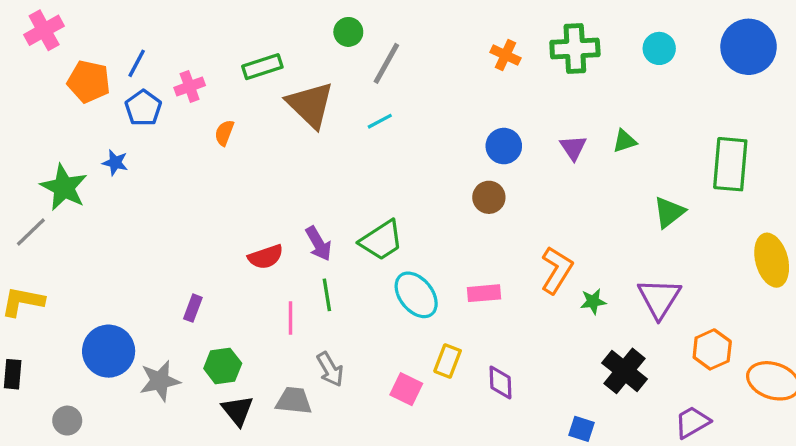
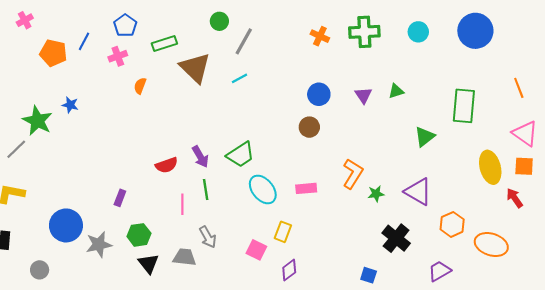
pink cross: (44, 30) -> (25, 20), size x0.7
blue pentagon: (143, 108) -> (125, 25), moved
purple triangle: (659, 298) -> (418, 192), turned -32
purple diamond: (500, 382) -> (289, 270), moved, turned 55

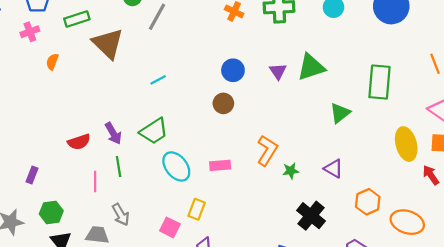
cyan line: (239, 78) -> (158, 80), moved
green triangle: (396, 91) -> (311, 67), size x1.8
purple triangle: (418, 192) -> (333, 169), size x0.7

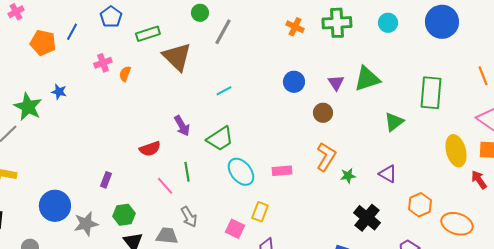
pink cross: (30, 32) -> (103, 63), moved
brown circle: (223, 103) -> (323, 113), moved
purple arrow: (113, 133) -> (182, 126), moved
pink line: (95, 181) -> (165, 186), turned -42

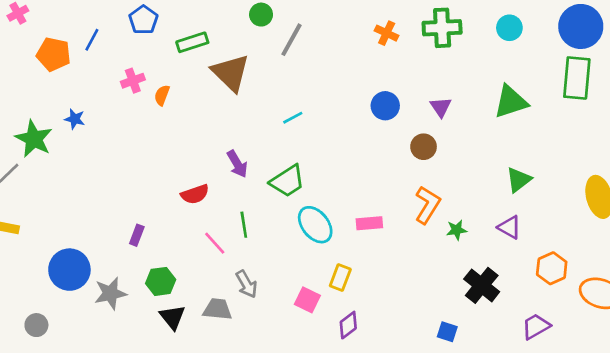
green triangle: (367, 79) -> (511, 102), moved
green rectangle: (431, 93) -> (577, 78), moved
green triangle: (394, 122) -> (519, 180), moved

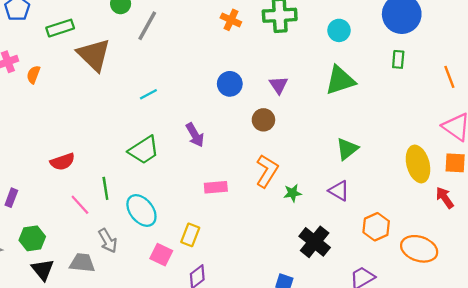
cyan circle: (509, 28) -> (339, 30), moved
green rectangle: (577, 78) -> (398, 59), size x0.5
purple arrow: (237, 164) -> (195, 135), moved
cyan ellipse: (315, 225) -> (141, 210), moved

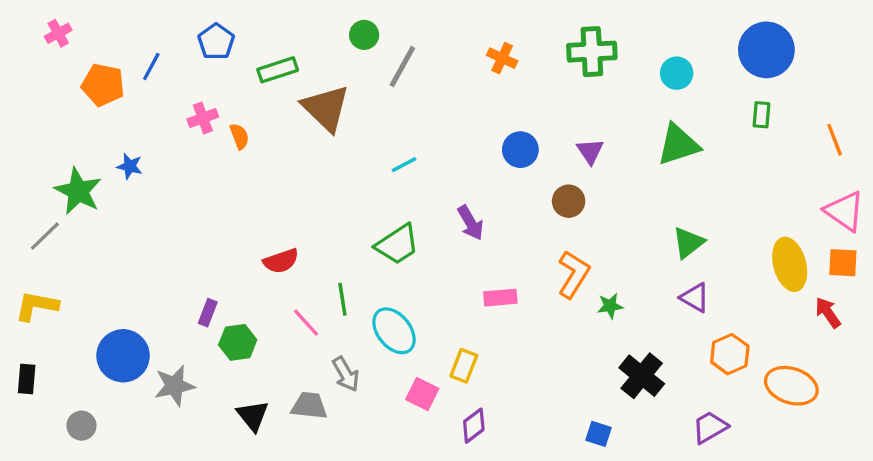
orange cross: (231, 20) -> (502, 58), moved
orange semicircle: (33, 75) -> (239, 136), turned 138
purple triangle: (339, 191) -> (695, 298), moved
green hexagon: (32, 238) -> (238, 342), moved

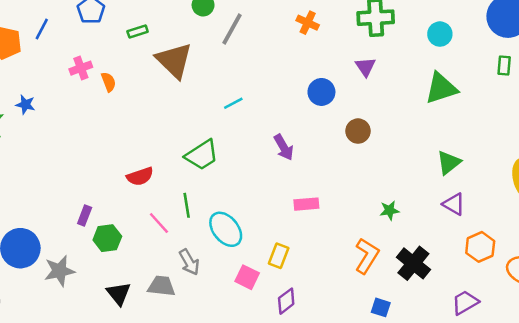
green rectangle: (278, 70) -> (138, 32), size x0.7
purple triangle: (590, 151) -> (366, 67), moved
green trapezoid: (397, 244) -> (202, 155), moved
orange L-shape: (574, 274) -> (367, 256), moved

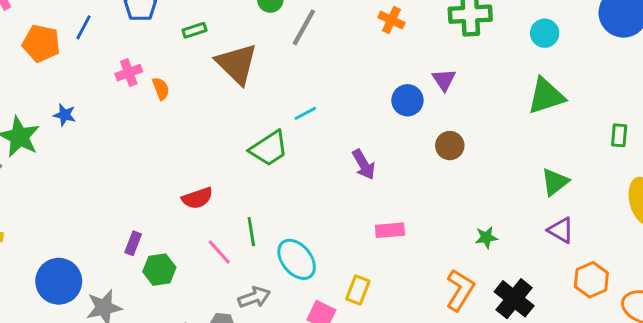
green rectangle: (504, 66) -> (619, 135), moved
purple triangle: (366, 67) -> (444, 80), moved
green trapezoid: (202, 155) -> (269, 148), moved
gray arrow: (189, 262) -> (254, 297), turned -80

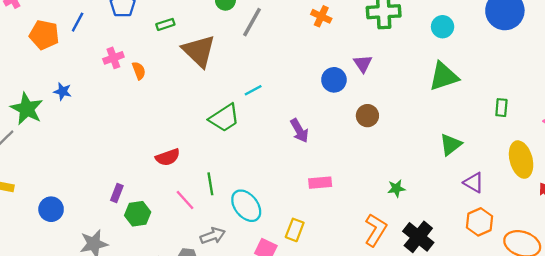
purple triangle: (561, 230) -> (474, 183), moved
blue circle: (59, 281) -> (51, 209), moved, size x0.7

